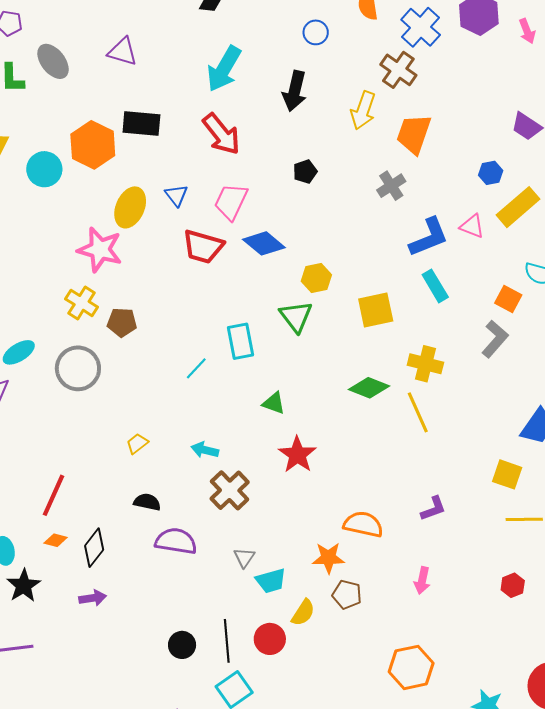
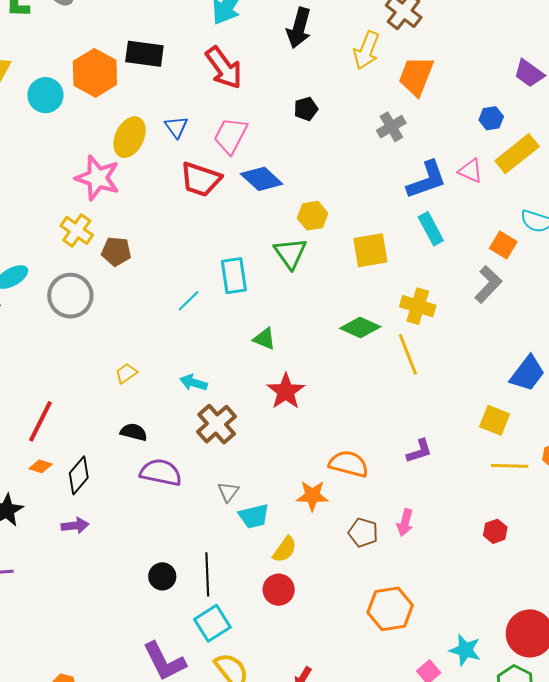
brown pentagon: (347, 595) -> (363, 533), moved
red circle: (270, 639) -> (279, 590), moved

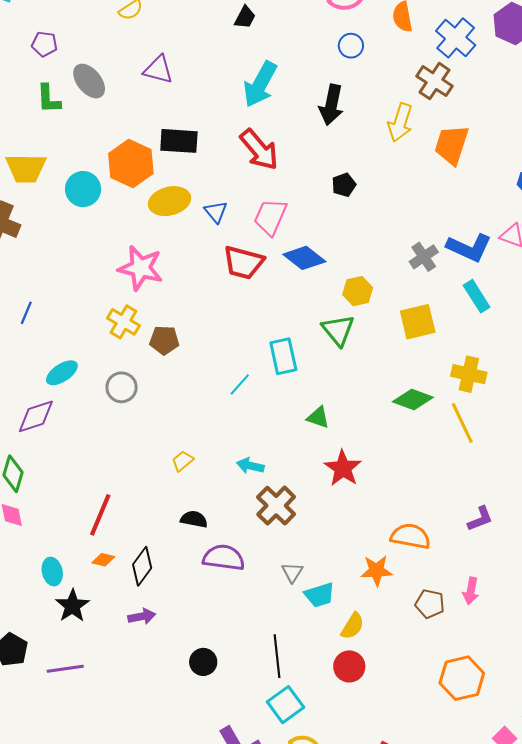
gray cross: (391, 127) -> (424, 257), moved
yellow ellipse: (130, 137) -> (170, 201), moved, turned 54
blue L-shape: (427, 180) -> (469, 248), turned 48
gray circle: (70, 296) -> (122, 387), size x0.7
black circle: (162, 576) -> (203, 662), moved

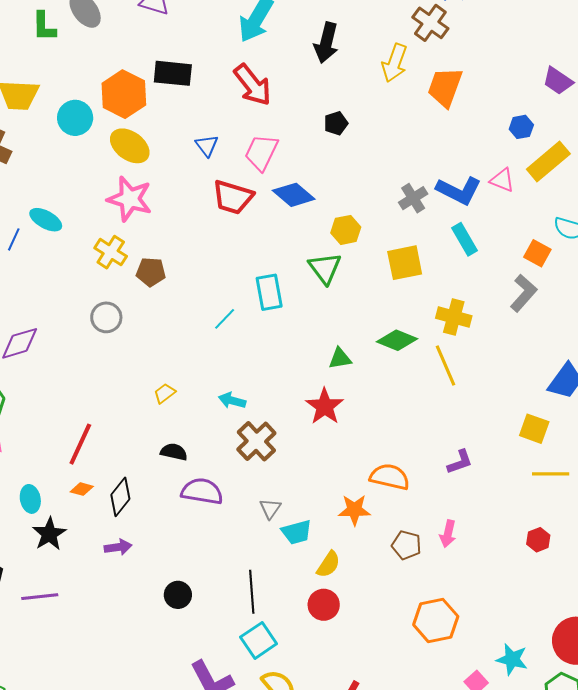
yellow ellipse: (170, 201) -> (130, 146), moved, turned 48
cyan ellipse: (62, 373) -> (46, 220), moved, turned 60
green triangle: (318, 417) -> (340, 358), moved, turned -30

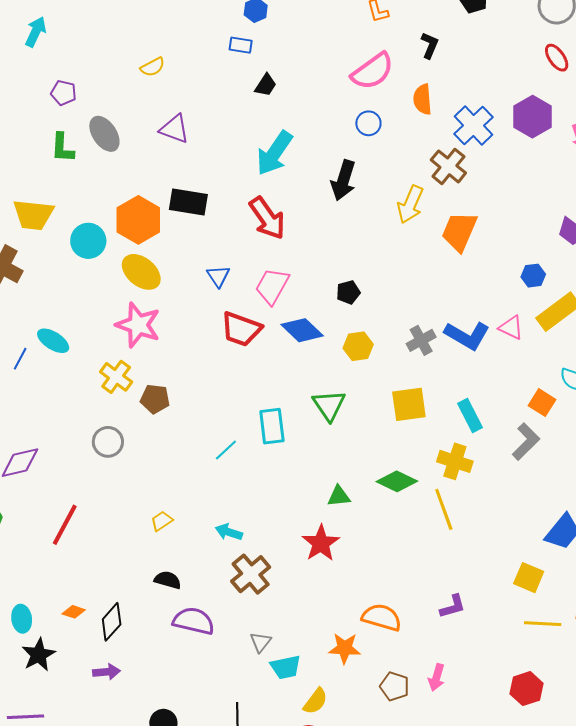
black pentagon: (336, 123) -> (348, 292), moved
yellow hexagon: (346, 230) -> (358, 346), moved
cyan rectangle: (464, 239) -> (470, 415), moved
red line: (80, 444) -> (65, 525), moved
red hexagon: (538, 540) -> (527, 689), size x1.4

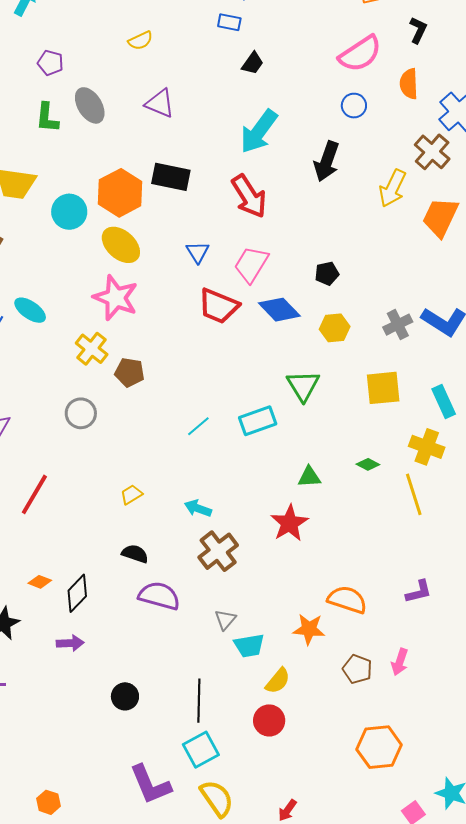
cyan rectangle: (272, 426) -> (258, 421), moved, turned 75
green diamond: (397, 481) -> (368, 464), size x0.6

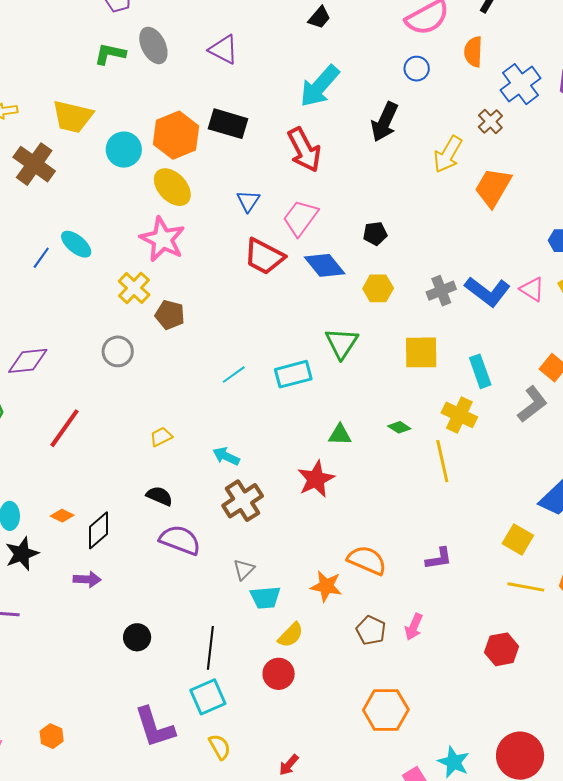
green L-shape: (47, 118) -> (110, 54), turned 92
brown cross: (432, 152) -> (490, 121), size x0.7
yellow semicircle: (217, 798) -> (220, 747), size x0.7

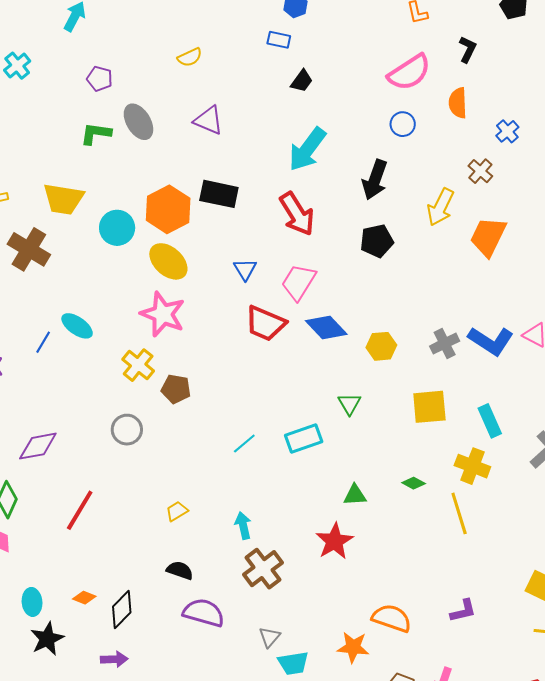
blue cross: (521, 84) -> (507, 131), size x0.6
black pentagon: (375, 234) -> (377, 241), moved, size x1.4
green triangle: (342, 343) -> (349, 404), size x0.7
cyan arrow: (226, 456) -> (243, 526), turned 56

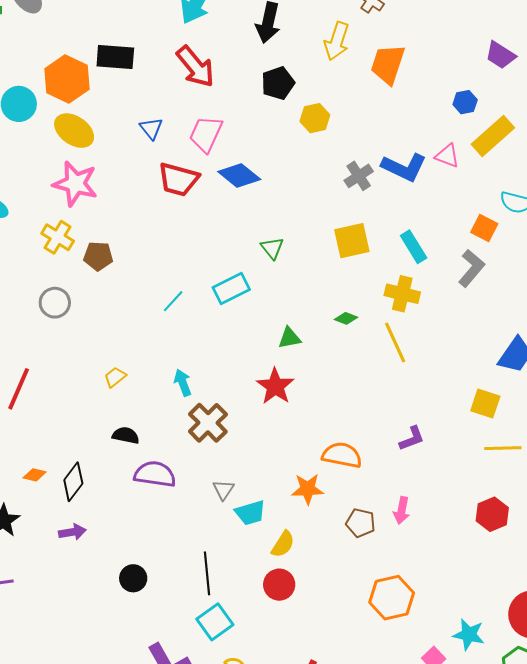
yellow hexagon: (381, 346) -> (315, 118), moved

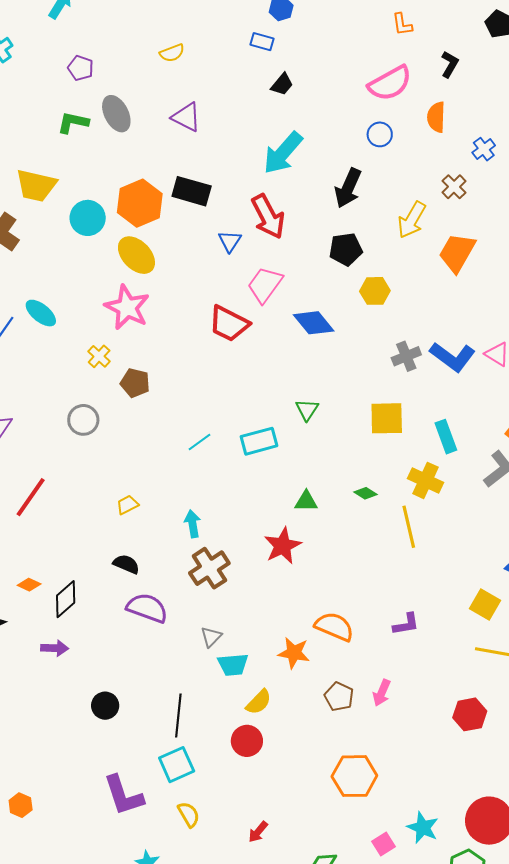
blue triangle: (151, 128) -> (230, 241), moved
blue diamond: (239, 175) -> (314, 323), moved
yellow cross: (58, 237) -> (99, 356), size x0.7

